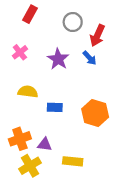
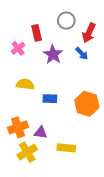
red rectangle: (30, 14) -> (37, 33), moved, turned -42

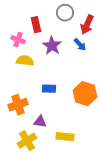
pink cross: (18, 48) -> (18, 40), turned -32
yellow semicircle: (25, 84) -> (25, 61), moved
orange cross: (18, 127) -> (18, 105), moved

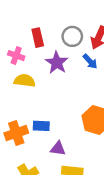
gray circle: (65, 13) -> (72, 36), moved
blue rectangle: (49, 89) -> (41, 126), moved
purple triangle: (40, 122) -> (58, 149), moved

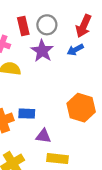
gray circle: (72, 36) -> (47, 25), moved
blue arrow: (90, 61) -> (75, 50), turned 105

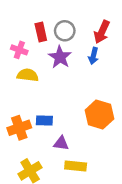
blue arrow: (75, 50) -> (93, 56), turned -49

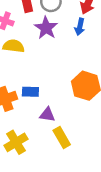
yellow rectangle: (76, 166) -> (62, 137), turned 54

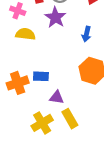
blue arrow: (80, 27) -> (87, 34), moved
yellow cross: (16, 142) -> (42, 123), moved

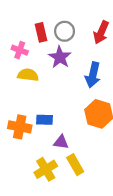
blue arrow: (87, 34) -> (93, 75), size x1.5
orange cross: (18, 83) -> (20, 127), turned 30

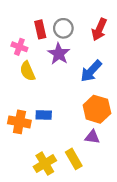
yellow semicircle: (28, 75) -> (27, 71), turned -120
blue arrow: (93, 75) -> (91, 71), turned 30
purple triangle: (61, 142) -> (92, 137), moved

